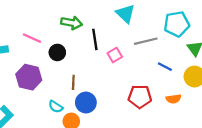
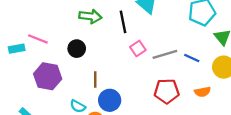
pink line: (32, 38) -> (38, 39), moved
black line: (95, 39) -> (123, 22), moved
gray line: (146, 41) -> (165, 54), moved

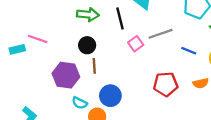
black circle: (77, 49) -> (87, 45), moved
gray line: (165, 54) -> (161, 34), moved
purple hexagon: (48, 76) -> (66, 75), moved
brown line: (95, 79) -> (94, 66), moved

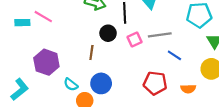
black circle: (87, 45) -> (108, 33), moved
blue line: (189, 51) -> (174, 55), moved
purple hexagon: (66, 75) -> (46, 62), moved

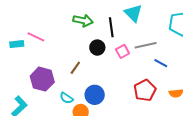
brown line: (91, 53) -> (75, 68), moved, turned 32
red pentagon: (155, 83) -> (145, 90), turned -30

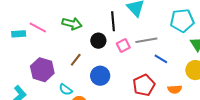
green arrow: (83, 20) -> (72, 24), moved
blue circle: (95, 95) -> (100, 76), moved

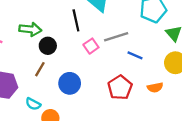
black circle: (98, 41) -> (48, 46), moved

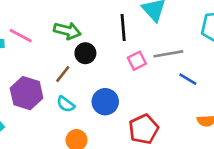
brown line: (40, 69) -> (63, 74), moved
red pentagon: (120, 87) -> (144, 129), moved
cyan semicircle: (33, 104) -> (66, 104), moved

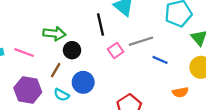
pink line: (21, 36) -> (24, 53), moved
blue circle: (105, 102) -> (83, 82), moved

